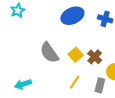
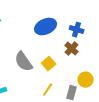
brown cross: (95, 57) -> (72, 49), moved

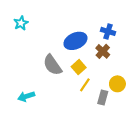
blue ellipse: (46, 27) -> (75, 41), moved
yellow line: (48, 90) -> (85, 85), moved

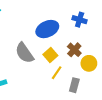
brown cross: (103, 51) -> (74, 50), moved
yellow circle: (117, 84) -> (89, 63), moved

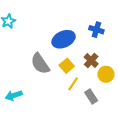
gray rectangle: (74, 85) -> (91, 97), turned -48

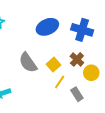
blue cross: (96, 30) -> (82, 30), size x1.5
blue ellipse: (64, 39) -> (47, 27), moved

